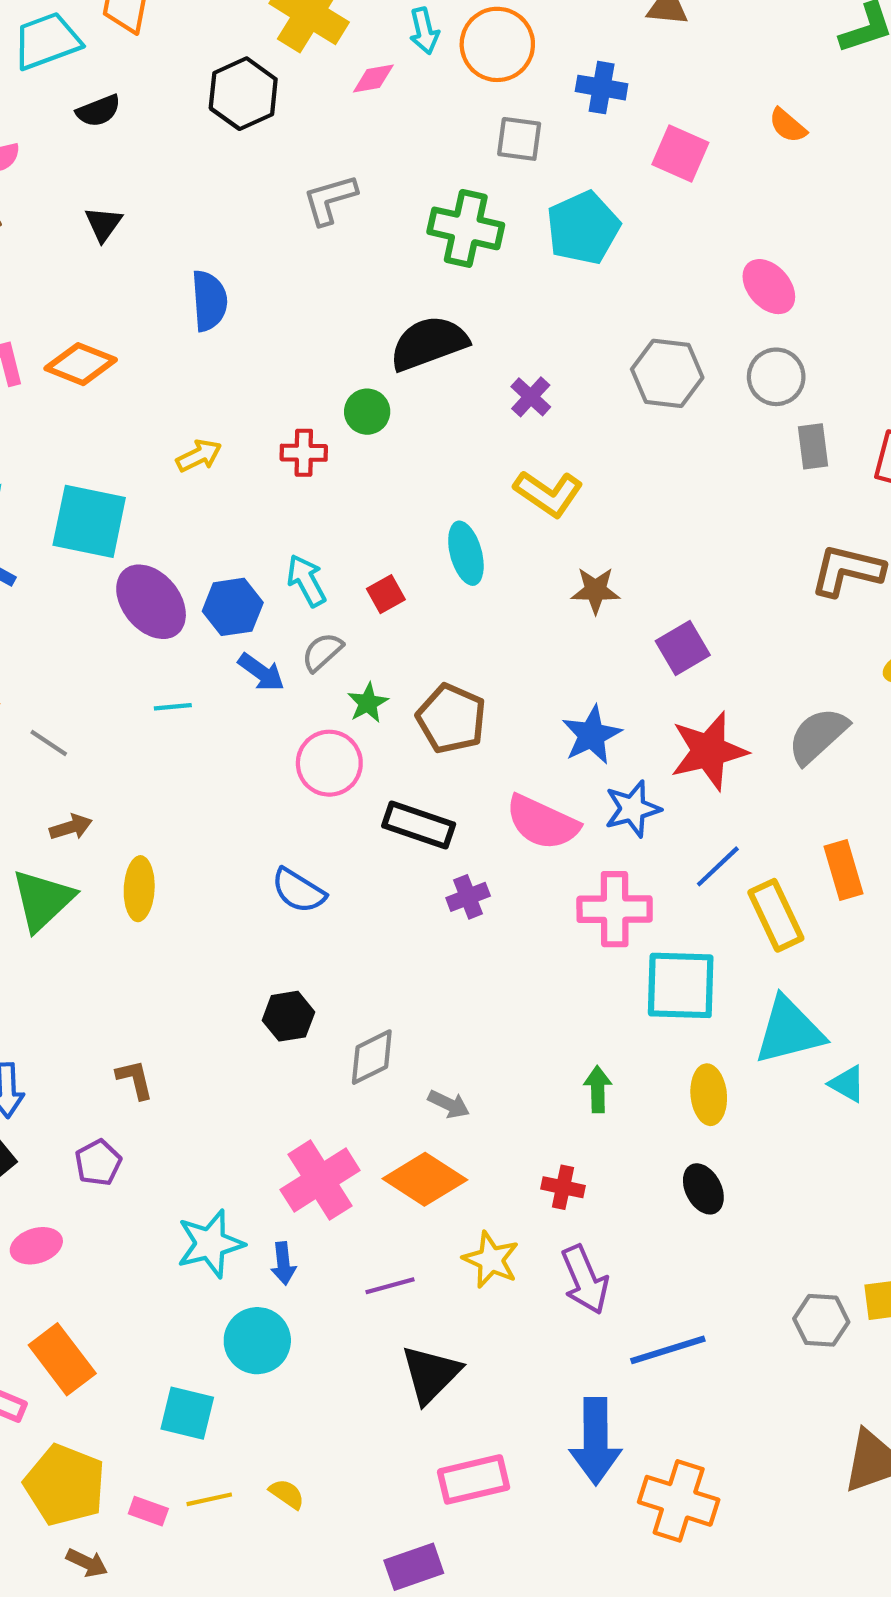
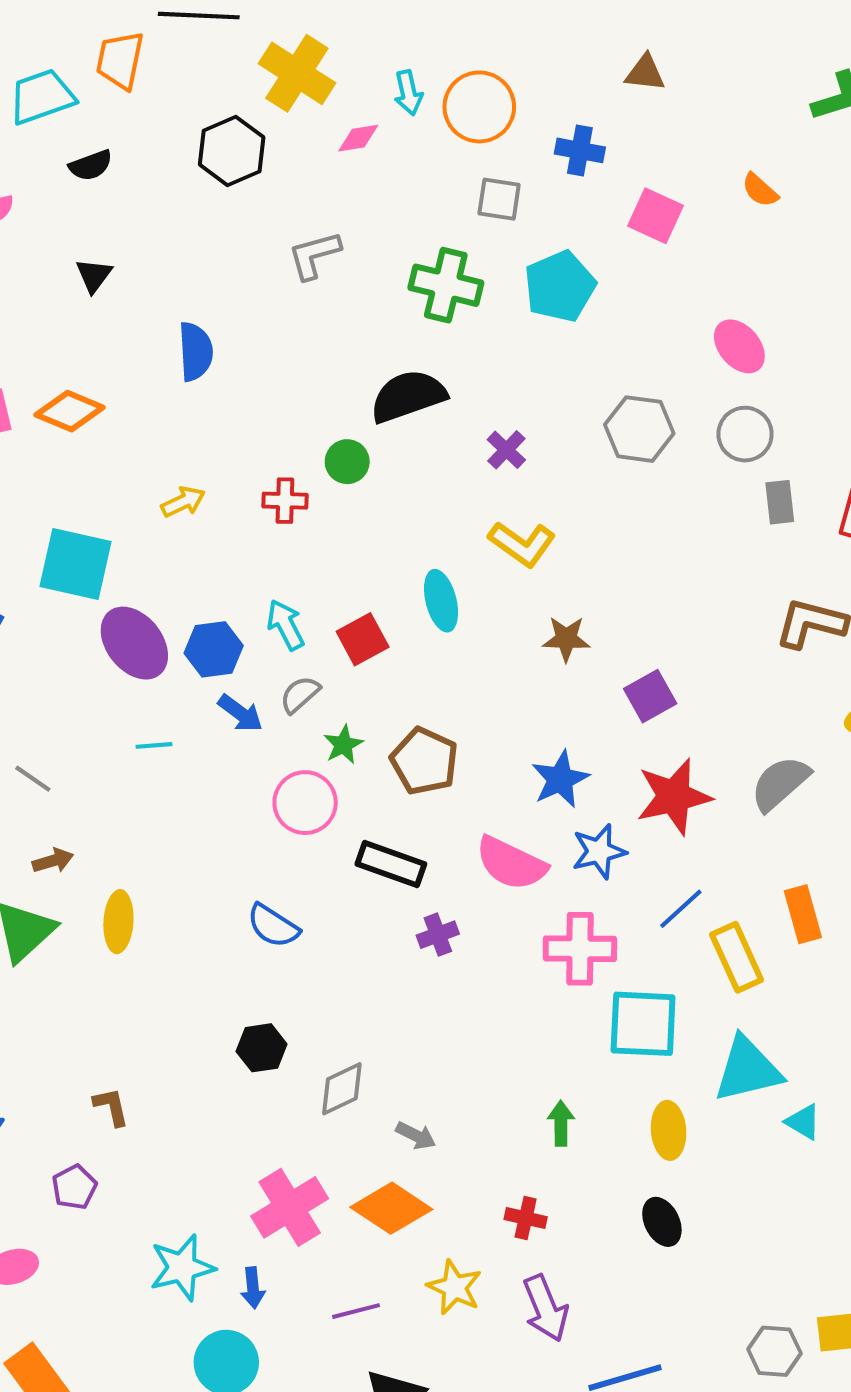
red square: (386, 594) -> (363, 639), size x1.4

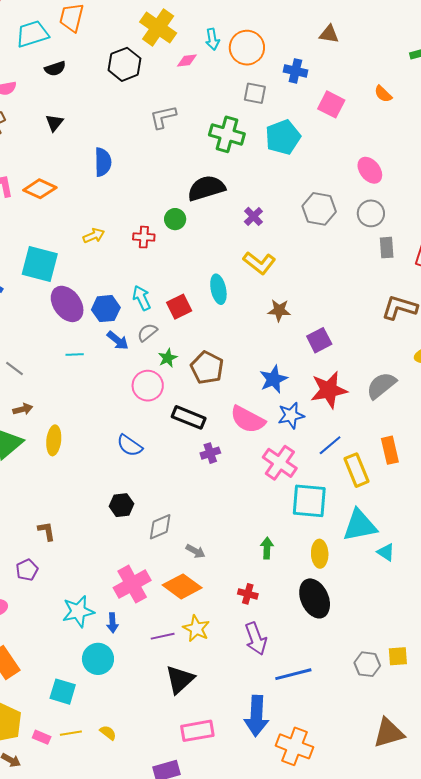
pink cross: (580, 949) -> (280, 463), turned 32
black ellipse: (662, 1222) -> (315, 598), size x1.6
yellow star: (454, 1287) -> (196, 628), moved

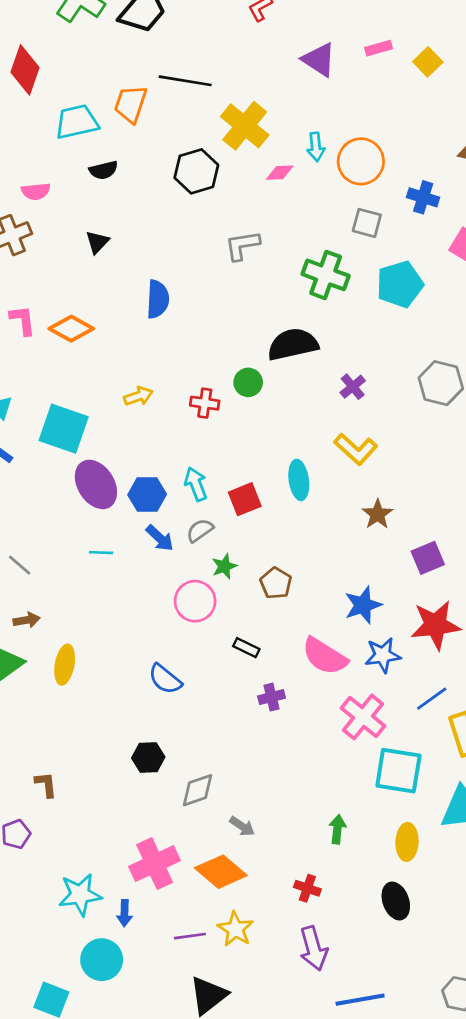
brown star: (279, 310) -> (377, 514), turned 30
brown pentagon: (207, 368) -> (276, 583), size x0.7
black rectangle: (189, 417) -> (246, 648), size x0.6
black ellipse: (315, 598) -> (396, 901), size x0.7

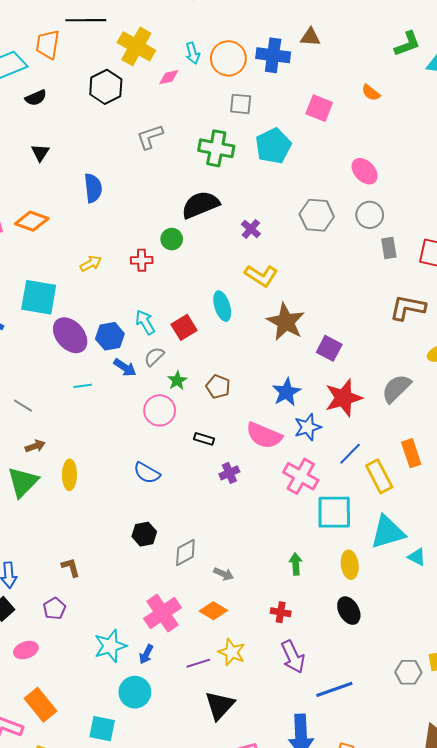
blue cross: (423, 197) -> (273, 55), moved, size x1.4
brown star: (377, 514) -> (286, 322), size x1.6
purple square: (428, 558) -> (329, 348), turned -30
orange diamond: (221, 872) -> (213, 611), size x0.7
blue arrow: (125, 913) -> (146, 654), turned 36

